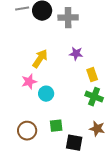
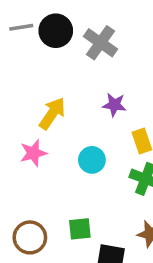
gray cross: (68, 18) -> (101, 43), turned 36
cyan circle: (46, 94) -> (92, 160), moved

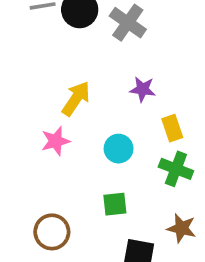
green square: (80, 229) -> (115, 204), moved

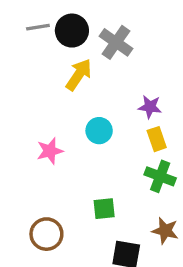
purple star: (143, 89) -> (150, 107), moved
yellow arrow: (76, 99) -> (79, 75), moved
cyan circle: (119, 149) -> (99, 131), moved

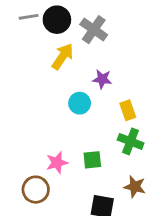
purple star: (150, 107) -> (102, 79), moved
pink star: (50, 151) -> (57, 163), moved
green square: (104, 209) -> (92, 160), moved

